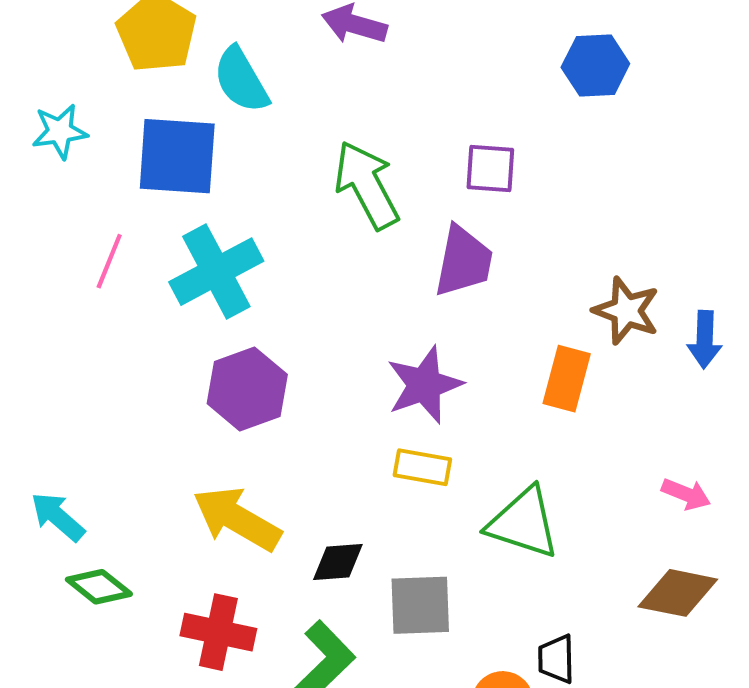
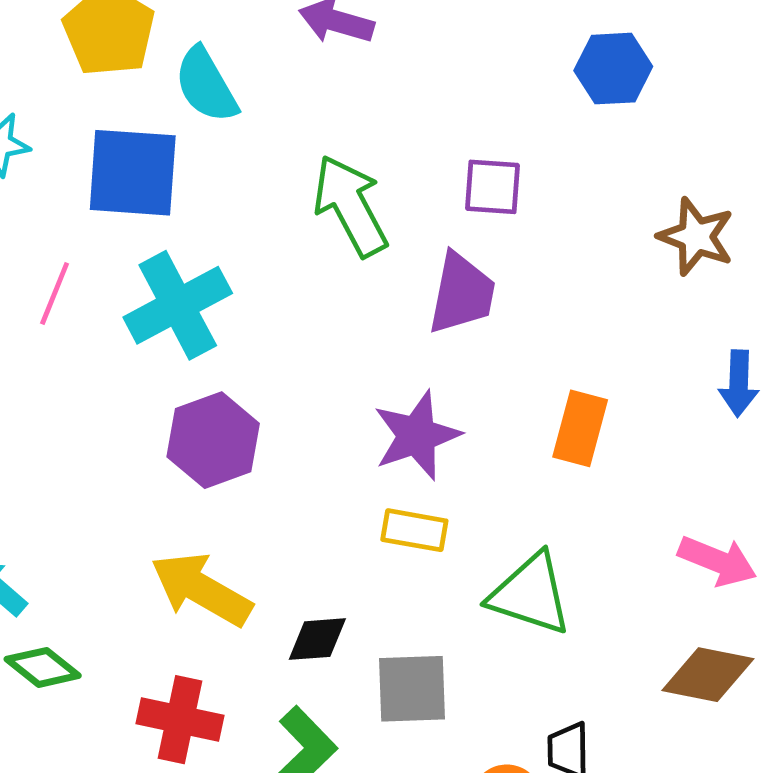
brown star: (626, 311) -> (696, 237), moved
pink arrow: (686, 494) -> (717, 561), size x1.4

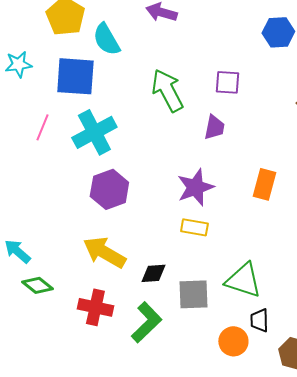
purple trapezoid: (462, 293) -> (214, 127), size x0.7
green triangle: (530, 594) -> (243, 280), moved

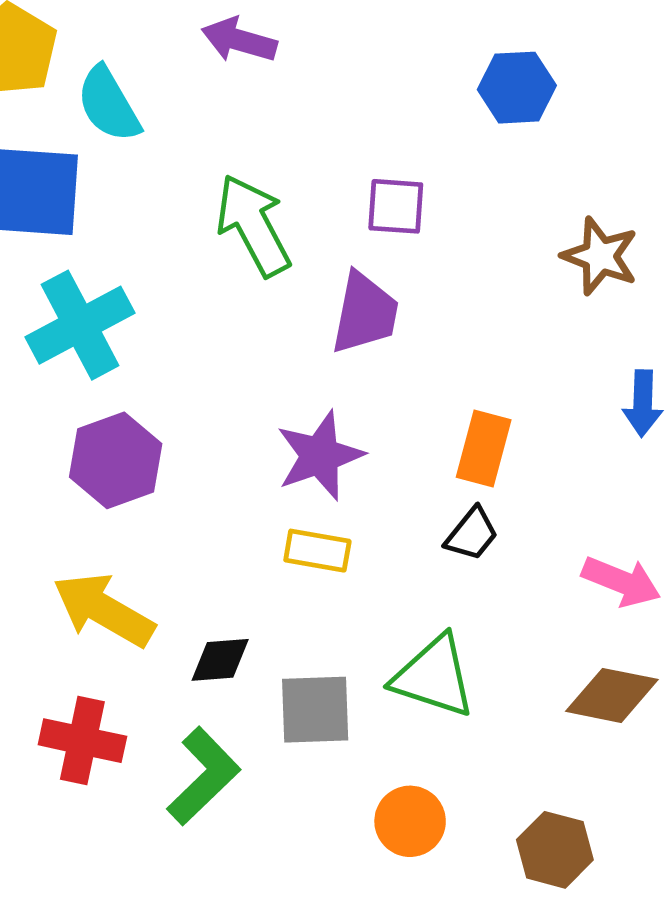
purple trapezoid: (214, 127) -> (365, 313), size x1.4
black trapezoid: (259, 320) -> (472, 534), moved, turned -140

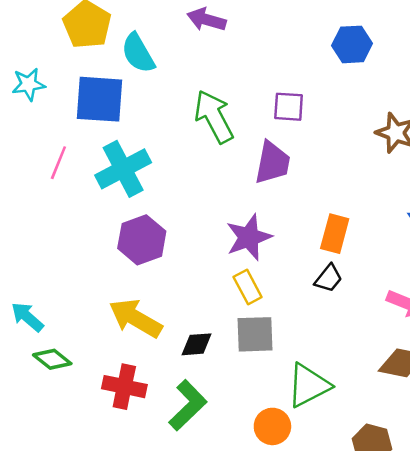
yellow rectangle: (317, 551) -> (248, 287), turned 52
green triangle: (434, 676) -> (309, 385), moved, turned -45
gray square: (315, 710) -> (255, 334), moved
orange circle: (410, 821) -> (272, 426), moved

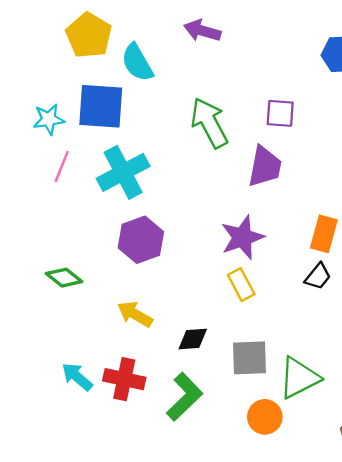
cyan star: (29, 84) -> (49, 119), moved
cyan arrow: (27, 317) -> (77, 377), moved
yellow arrow: (136, 318) -> (135, 314), size x0.7
gray square: (255, 334) -> (249, 358), moved
green diamond: (52, 359) -> (64, 278), moved

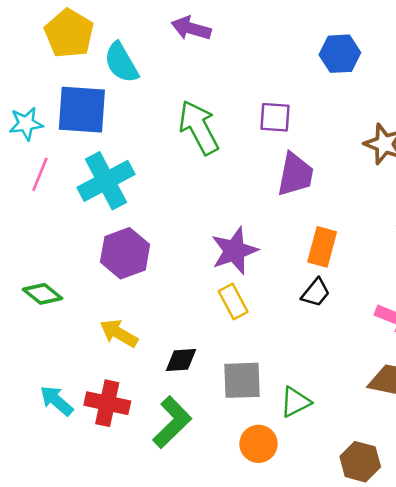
purple trapezoid: (265, 167) -> (295, 174), moved
green triangle: (299, 378) -> (295, 402), size x0.7

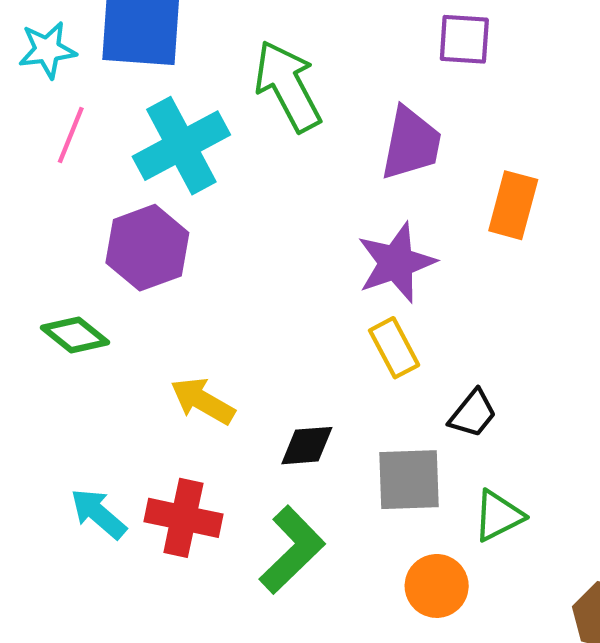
green arrow: (199, 127) -> (288, 86), moved
purple trapezoid: (295, 174) -> (411, 143), moved
orange rectangle: (322, 247) -> (513, 205), moved
purple hexagon: (125, 253) -> (147, 248), moved
black trapezoid: (316, 293) -> (473, 414), moved

